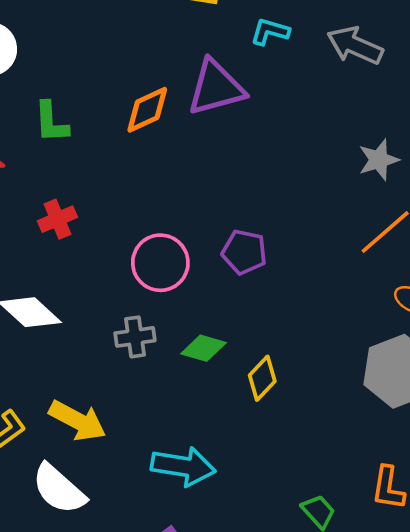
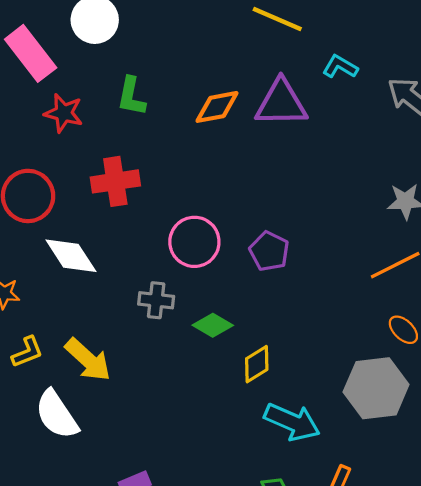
red cross: (58, 219) -> (115, 181), size x1.4
cyan arrow: (183, 466) -> (292, 422), moved

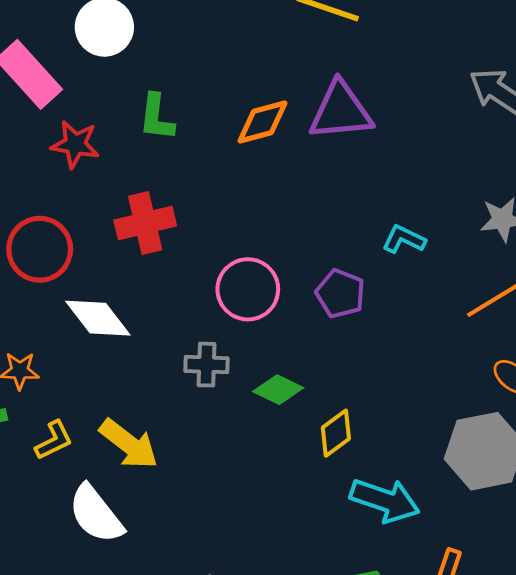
cyan L-shape: (340, 67) -> (404, 239), moved

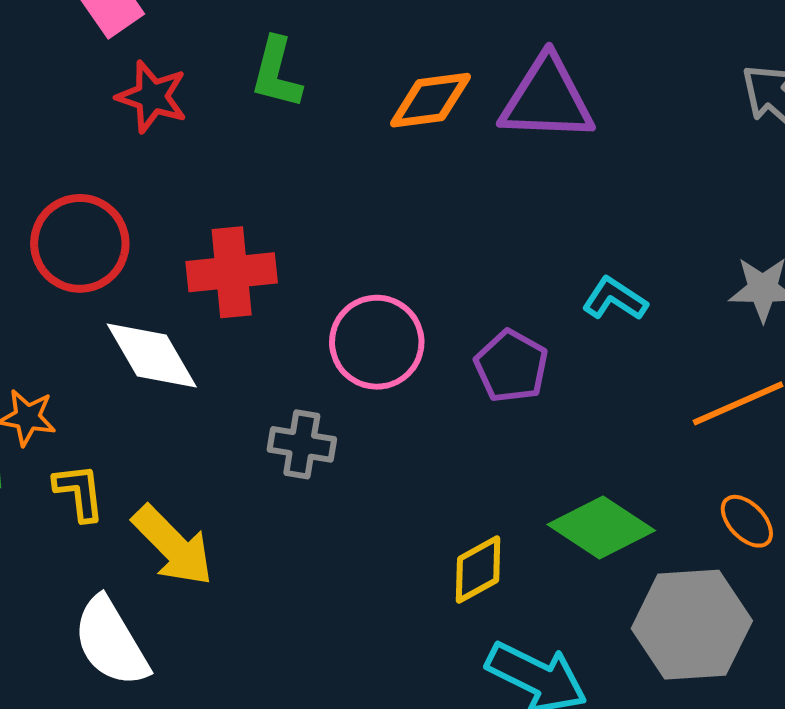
red cross: (145, 223) -> (232, 272), moved
green diamond: (278, 390) -> (601, 528), moved, size x1.4
yellow L-shape: (54, 440) -> (79, 492), moved, turned -78

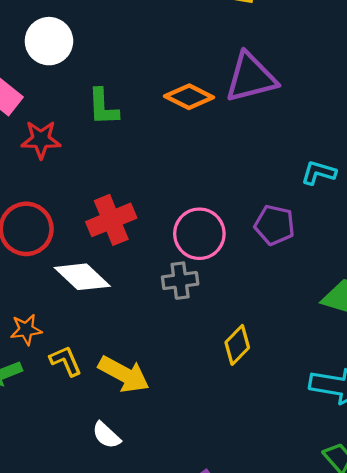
orange diamond: (430, 100) -> (189, 97), turned 51
gray cross: (302, 444) -> (180, 281), moved
yellow diamond: (478, 570) -> (237, 345), moved
white semicircle: (111, 642) -> (106, 435), size x0.6

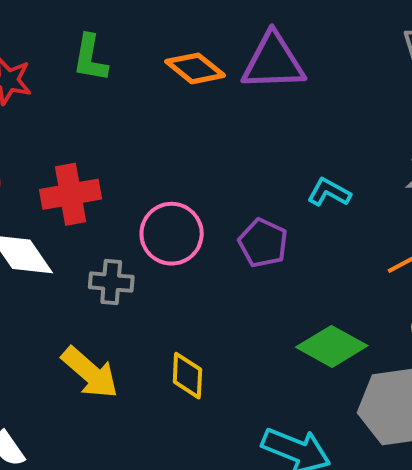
gray cross: (180, 281) -> (111, 282), moved
yellow diamond: (237, 345) -> (187, 376), turned -54
yellow arrow: (124, 374) -> (90, 373), moved

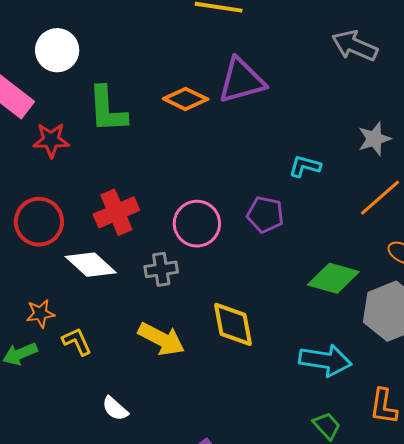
green L-shape: (90, 58) -> (107, 109), size x1.4
yellow diamond: (187, 376) -> (233, 324), size x1.4

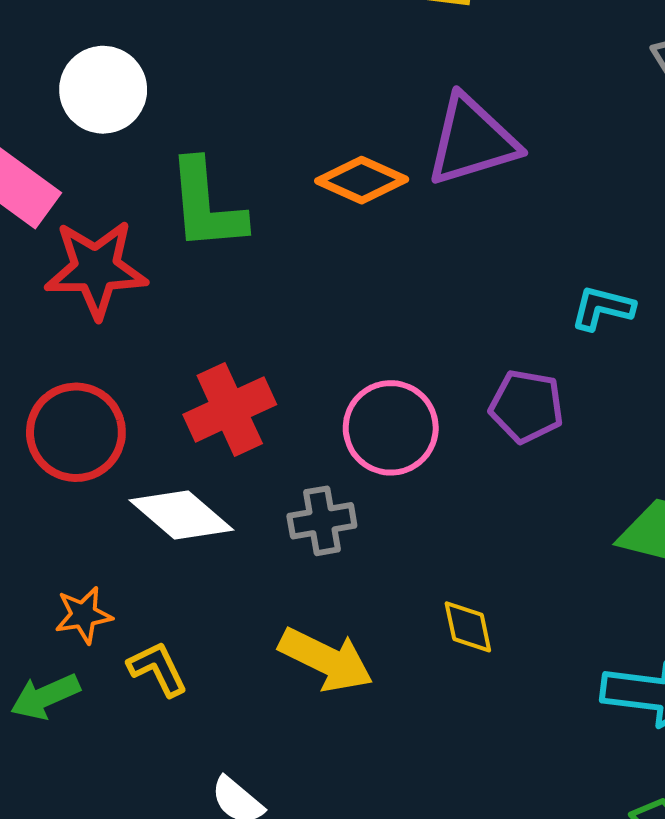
red star: (51, 140) -> (96, 269), size x1.4
yellow diamond: (233, 324) -> (468, 627), size x0.6

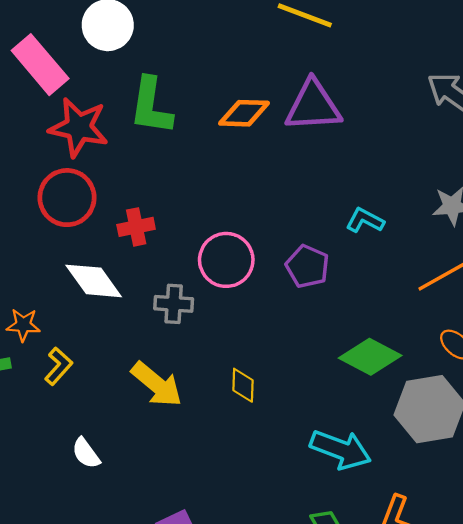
orange diamond: (362, 180) -> (244, 113), turned -36
red cross: (230, 409) -> (136, 227), size x0.7
red circle: (76, 432) -> (67, 198), moved
yellow L-shape: (158, 669) -> (58, 366), turned 54

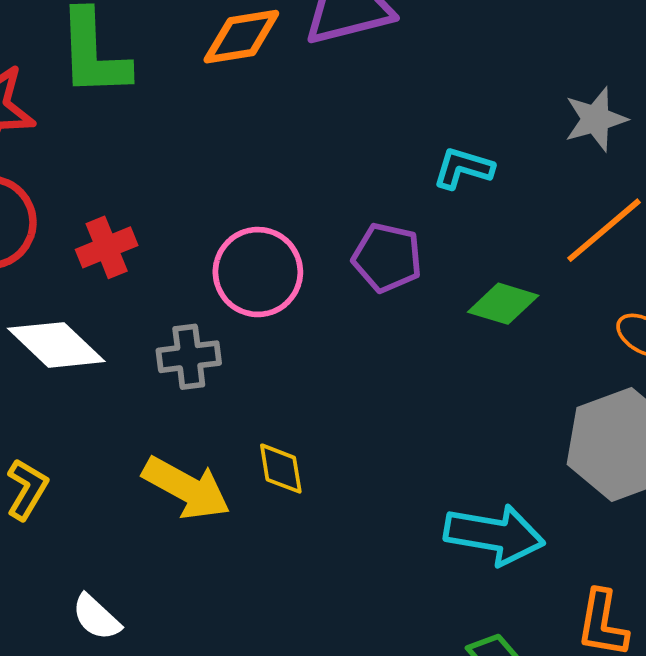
green diamond: (370, 357) -> (503, 304), moved, size x0.7
yellow diamond: (243, 385) -> (281, 469), moved

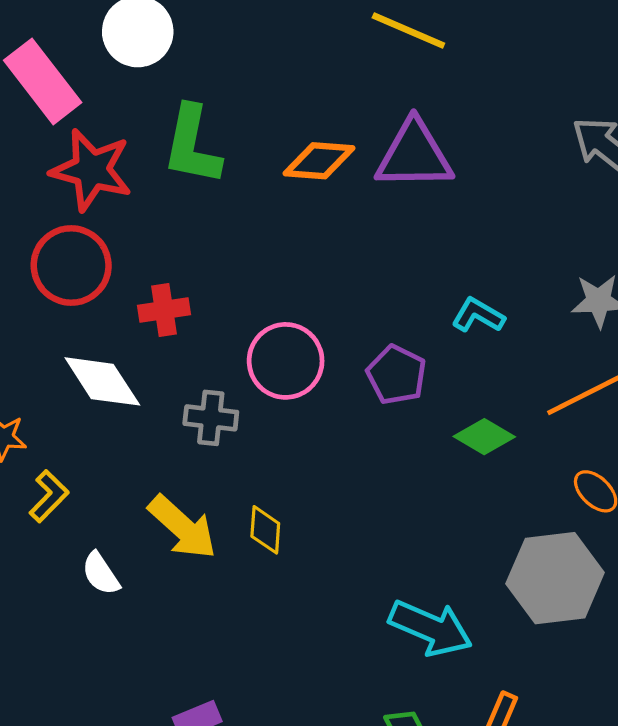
white semicircle: (96, 617) -> (101, 574), moved

